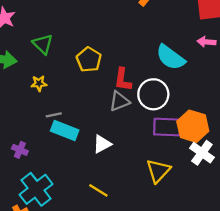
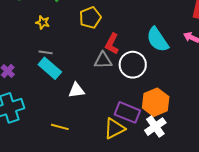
purple rectangle: (167, 127) -> (127, 112), moved
yellow line: (98, 190) -> (60, 127), turned -36

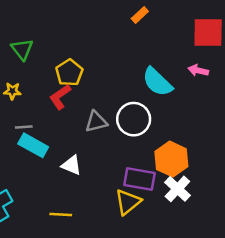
red L-shape: (112, 44) -> (60, 97), moved, turned 40
white triangle: (76, 90) -> (71, 165), turned 42

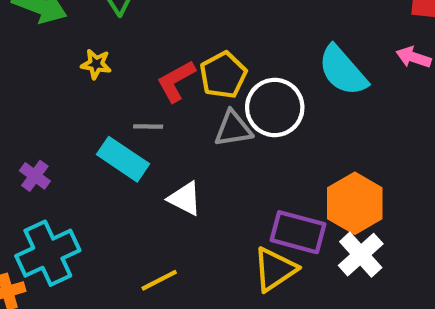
yellow pentagon: (69, 73) -> (223, 75), moved
white circle: (134, 119) -> (275, 108), moved
gray line: (24, 127) -> (148, 126), moved
yellow line: (61, 214) -> (159, 280), turned -35

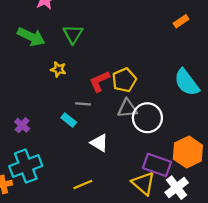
white circle: (275, 108) -> (147, 118), moved
cyan rectangle: (123, 159) -> (69, 120), size x0.6
white cross: (361, 255) -> (177, 188), moved
yellow triangle: (275, 269) -> (143, 183), turned -50

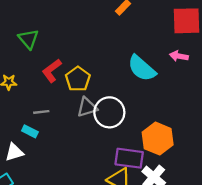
green triangle: (73, 34) -> (28, 39), moved
red L-shape: (99, 81) -> (52, 71), moved
white triangle: (99, 143) -> (14, 152), moved, turned -36

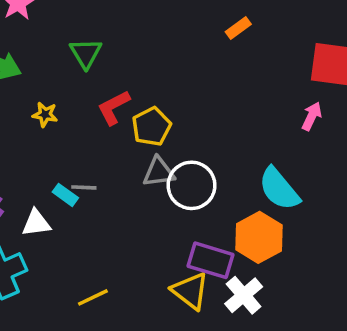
pink arrow: (179, 56) -> (312, 116), turned 96
cyan semicircle: (142, 68) -> (279, 189), moved
gray line: (41, 112) -> (84, 187), moved

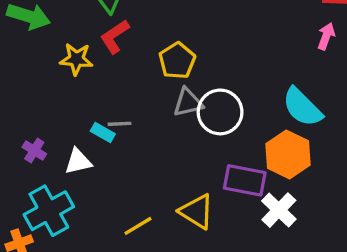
red L-shape: (114, 107) -> (115, 37), moved
yellow star: (45, 114) -> (76, 59), size x1.4
yellow triangle: (190, 291) -> (197, 211), moved

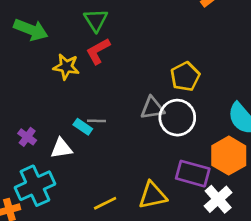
yellow pentagon: (177, 61) -> (185, 76), moved
yellow triangle: (197, 211) -> (153, 195), turned -48

